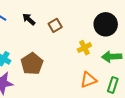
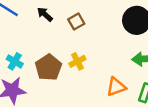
yellow cross: (84, 48) -> (77, 61), moved

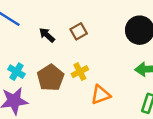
black arrow: (45, 14) -> (47, 35), moved
orange triangle: (116, 87) -> (101, 95), moved

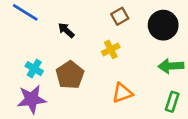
brown square: (79, 31) -> (120, 16), moved
yellow cross: (80, 72) -> (111, 49), moved

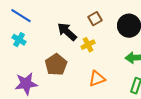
black arrow: (66, 30) -> (67, 32), moved, size x1.5
cyan cross: (34, 69) -> (19, 40), moved

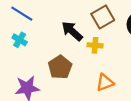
brown square: (95, 19) -> (103, 17), size x1.5
yellow cross: (88, 45) -> (95, 45), turned 32

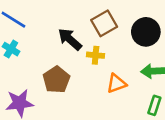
orange triangle: (105, 82) -> (116, 83), moved

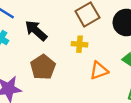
black arrow: (70, 39) -> (36, 30), moved

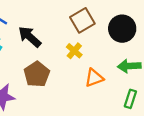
yellow cross: (79, 44) -> (74, 51), turned 35

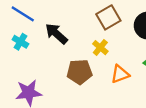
brown pentagon: (37, 74) -> (79, 72), moved, turned 30

